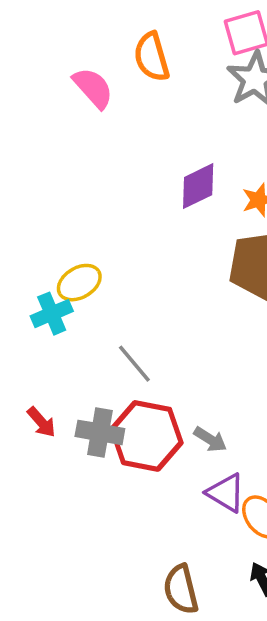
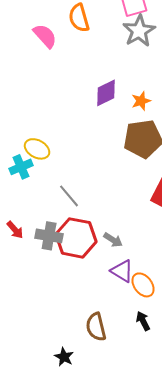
yellow ellipse: (79, 283) -> (37, 149), turned 60

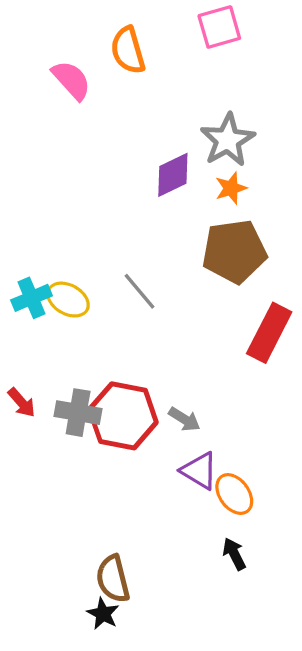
gray star: (139, 31) -> (228, 140), moved
yellow ellipse: (37, 149) -> (68, 300), moved
gray line: (69, 196) -> (140, 291), moved
brown semicircle: (96, 327) -> (113, 579), moved

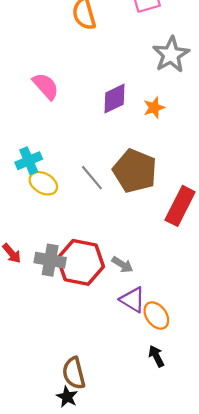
pink semicircle: (71, 80) -> (46, 86), moved
gray star: (228, 140) -> (171, 55), moved
brown pentagon: (234, 251) -> (135, 171), moved, turned 30
cyan cross: (32, 298) -> (29, 161), moved

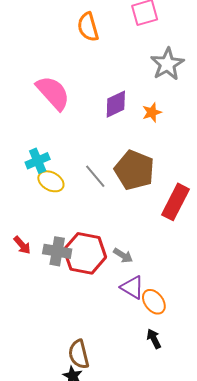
pink semicircle: (46, 86) -> (53, 93), size x1.4

